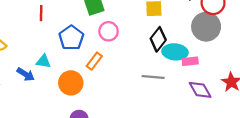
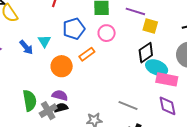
cyan triangle: (43, 61) -> (44, 41), turned 32
pink rectangle: (190, 61) -> (167, 79), size x1.5
gray line: (153, 77) -> (128, 106), moved

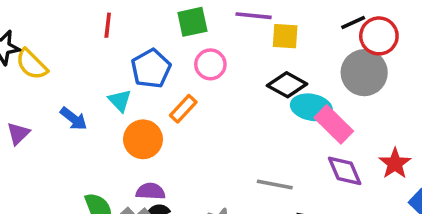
cyan triangle: (44, 41) -> (120, 101), moved
black diamond: (146, 53) -> (287, 85), turned 75
pink rectangle: (167, 79) -> (334, 124), turned 45

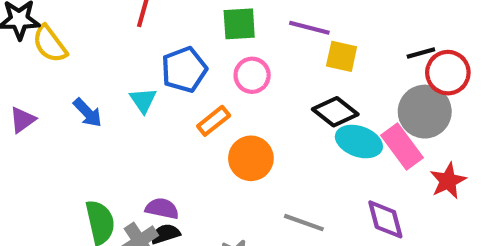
pink rectangle: (334, 124) -> (402, 146), moved
orange circle: (143, 139) -> (251, 158), moved
red star: (395, 163) -> (448, 181), moved

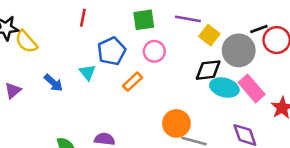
yellow square: (342, 56) -> (209, 35), turned 30
black diamond: (335, 112) -> (208, 70), turned -40
gray circle: (425, 112) -> (239, 50), moved
orange circle: (251, 158) -> (176, 123), moved

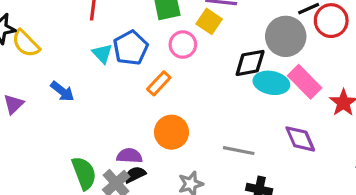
yellow square: (209, 35) -> (209, 21), moved
cyan triangle: (87, 72) -> (102, 54), moved
orange circle: (176, 123) -> (171, 132), moved

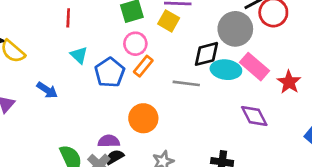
pink circle: (183, 45) -> (135, 44), moved
blue pentagon: (131, 48) -> (110, 72), moved
orange rectangle: (159, 83) -> (143, 66), moved
gray line: (239, 151) -> (186, 83), moved

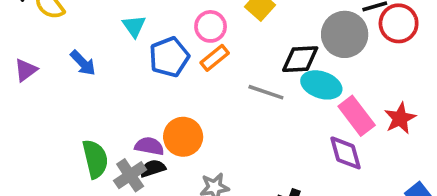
pink rectangle: (254, 67) -> (357, 116), moved
orange circle: (143, 118) -> (183, 137), moved

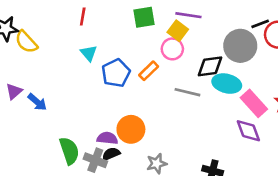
pink circle: (211, 26) -> (172, 49), moved
blue arrow: (83, 63) -> (37, 102), moved
gray cross: (130, 175) -> (95, 160), turned -30

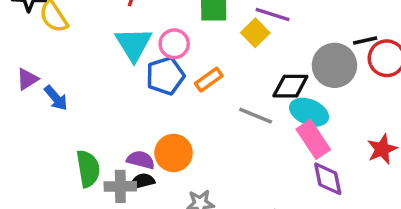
pink circle: (172, 49) -> (174, 44), moved
cyan triangle: (89, 53) -> (134, 44), size x1.6
pink rectangle: (254, 103) -> (313, 139), moved
gray cross: (95, 160) -> (120, 186), turned -30

